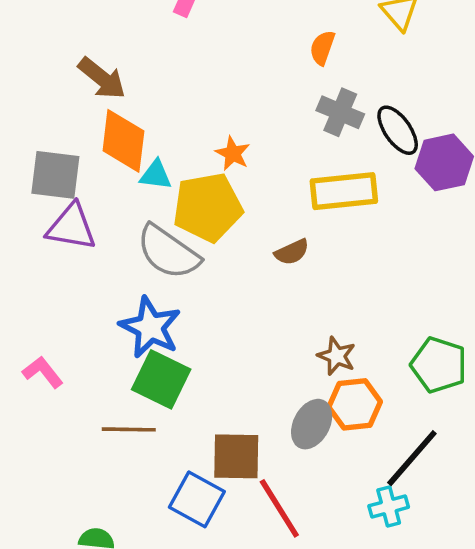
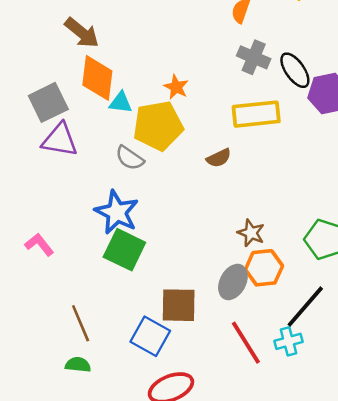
gray square: (55, 175) -> (48, 102), turned -33
gray semicircle: (168, 252) -> (130, 158), size x0.6
brown line: (129, 429) -> (81, 323), moved, turned 66
red line: (279, 508) -> (246, 343), moved

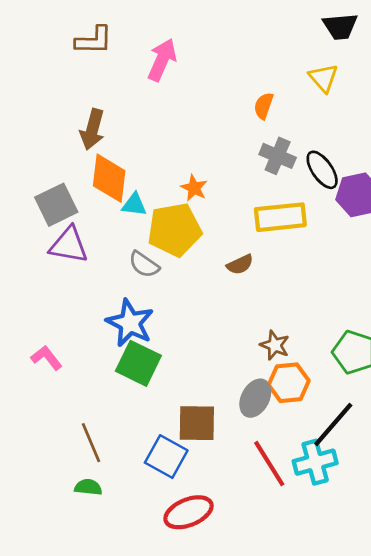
brown arrow: (82, 33) -> (92, 129), turned 66
cyan cross: (288, 341) -> (315, 462), size x1.4

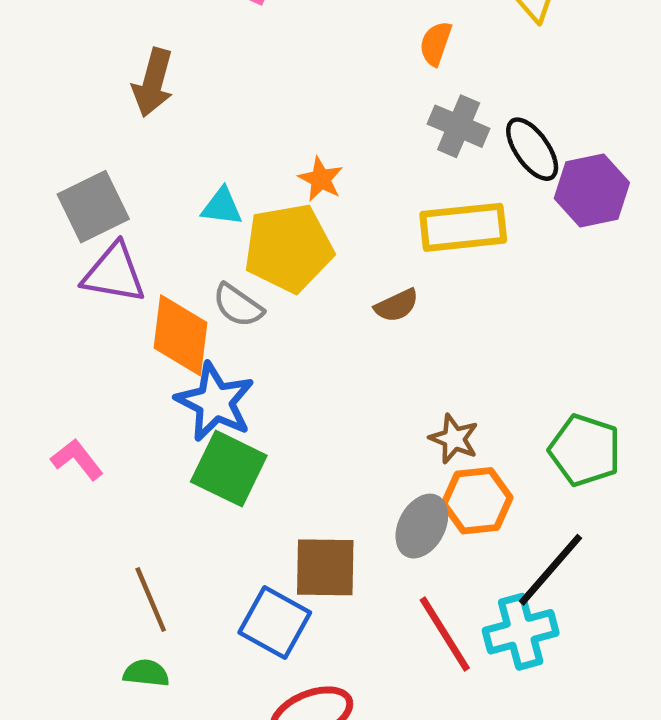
orange diamond: (109, 178) -> (181, 335), moved

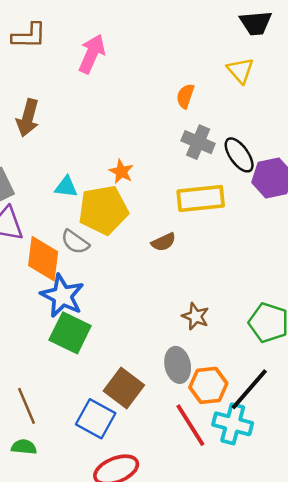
orange hexagon: (477, 501) -> (208, 385), moved
gray ellipse: (422, 526) -> (178, 365), turned -40
brown square: (325, 567) -> (124, 388), turned 36
cyan cross: (521, 632) -> (233, 424), turned 30

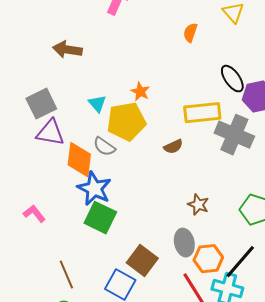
brown arrow: (28, 118) -> (67, 50), turned 84
gray cross: (198, 142) -> (234, 135), moved, size x1.5
cyan triangle: (66, 187) -> (97, 104), turned 42

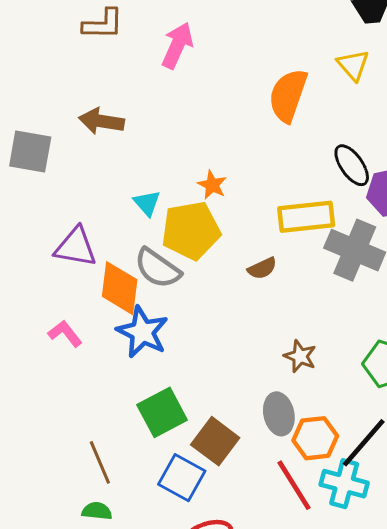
orange semicircle: (190, 33) -> (288, 95), size x1.8
gray square: (41, 104) -> (30, 152), moved, turned 36
gray semicircle: (104, 147) -> (158, 268), size x1.4
pink L-shape: (34, 214) -> (65, 334), moved
green square: (100, 218) -> (162, 412), moved, turned 36

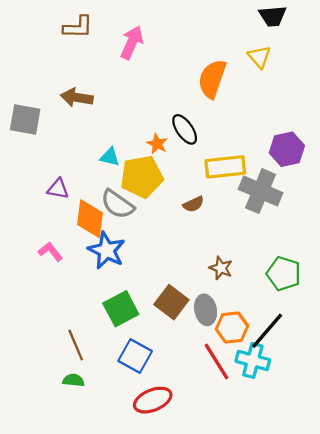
black ellipse: (352, 165) -> (185, 129), moved
cyan triangle: (147, 203) -> (110, 157), turned -35
purple triangle: (76, 247) -> (58, 189), size x0.7
brown square: (215, 441) -> (171, 302), moved

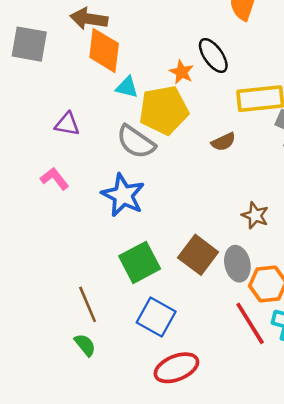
orange diamond: (90, 219) -> (104, 50), moved
pink L-shape: (50, 252) -> (55, 179), moved
green semicircle: (74, 380) -> (85, 345), turned 45

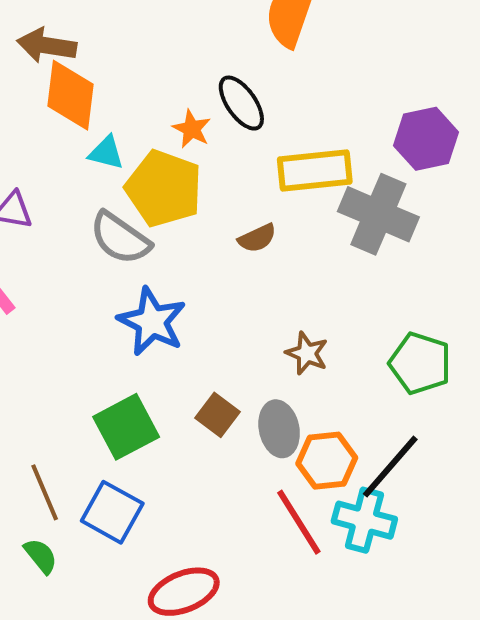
yellow pentagon: (164, 110) -> (164, 188), turned 30
blue star: (123, 195) -> (152, 322), moved
brown square: (198, 255) -> (217, 415), size x0.7
blue square: (156, 317) -> (112, 512), moved

